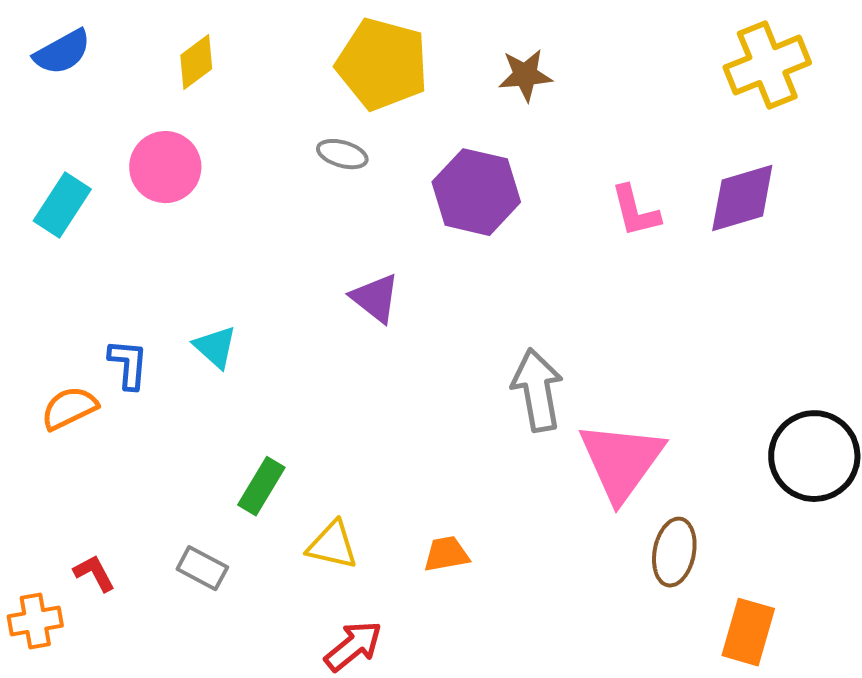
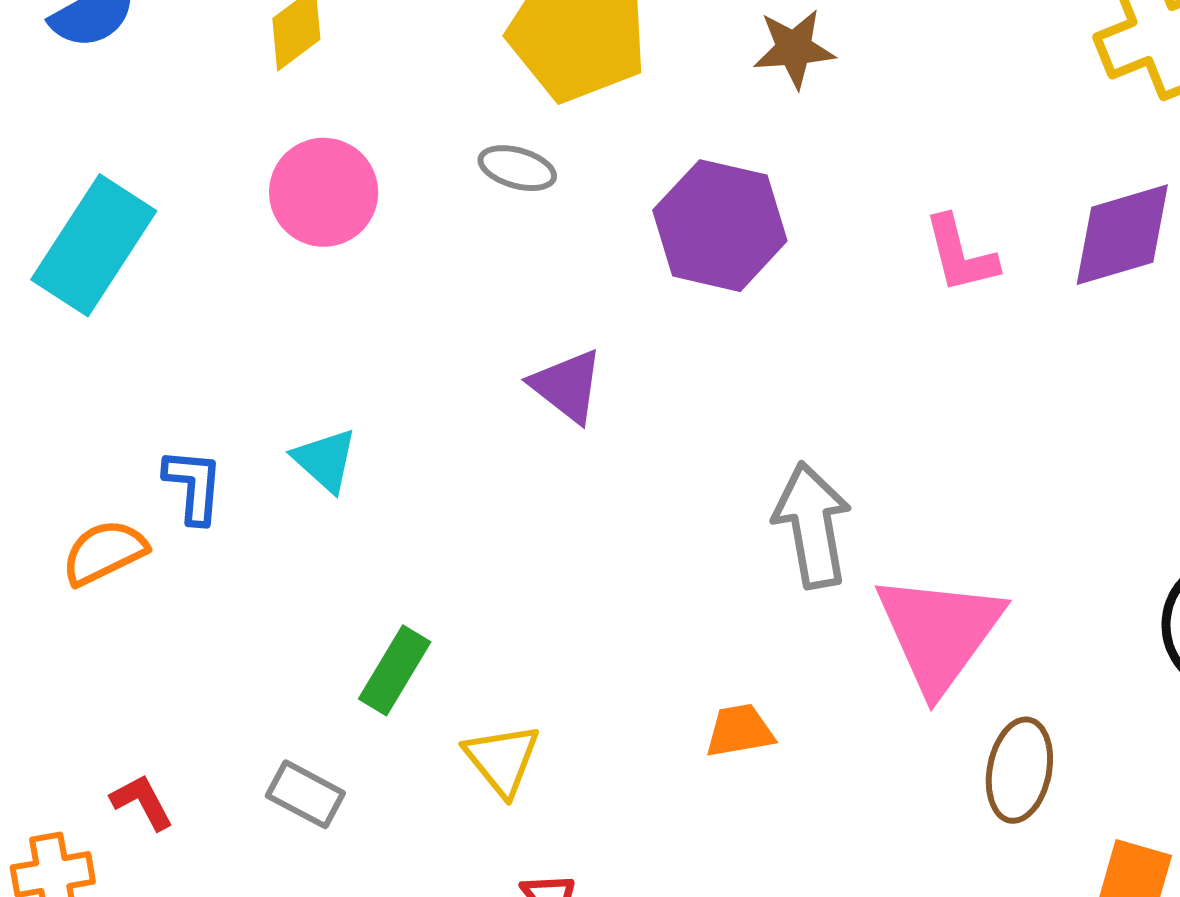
pink circle: (165, 167) -> (324, 192), moved
cyan rectangle: (62, 205) -> (94, 245), size x1.4
yellow triangle: (332, 545) -> (502, 760), turned 38
orange trapezoid: (446, 554) -> (740, 731), moved

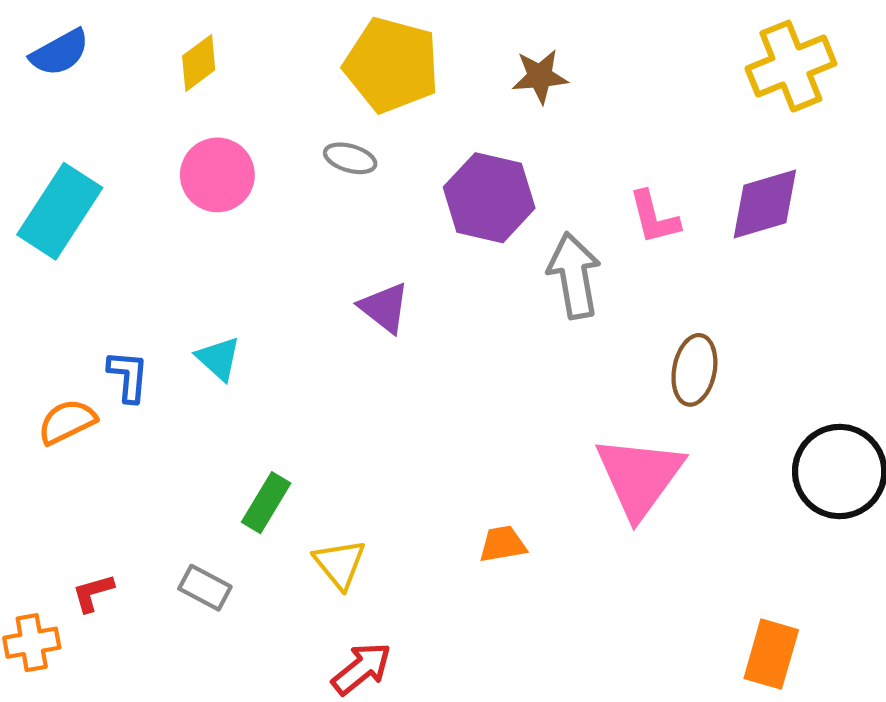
gray arrow: (812, 525) -> (574, 275), moved
brown ellipse: (1019, 770) -> (694, 370), moved
red L-shape: (142, 802) -> (93, 593), turned -78

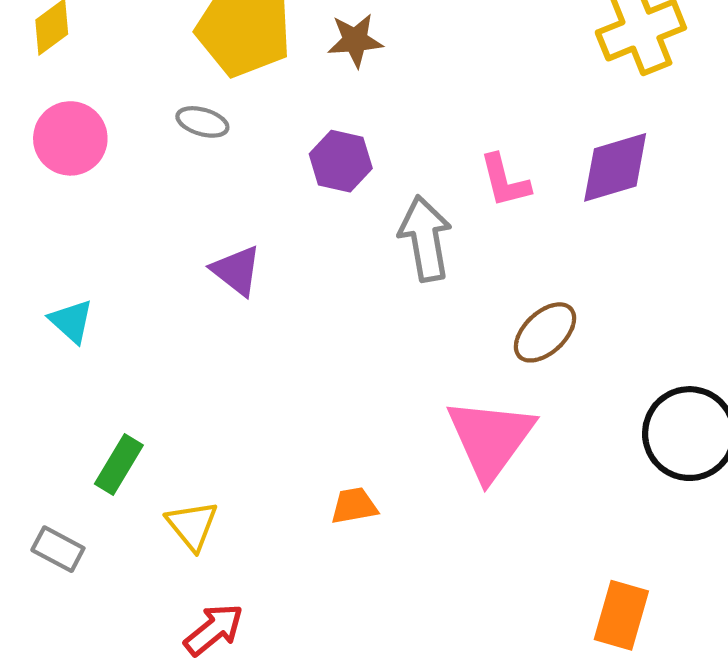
brown star: (540, 76) -> (355, 40), moved
purple hexagon: (489, 198) -> (341, 161), size x0.7
brown ellipse: (694, 370) -> (545, 332), turned 36

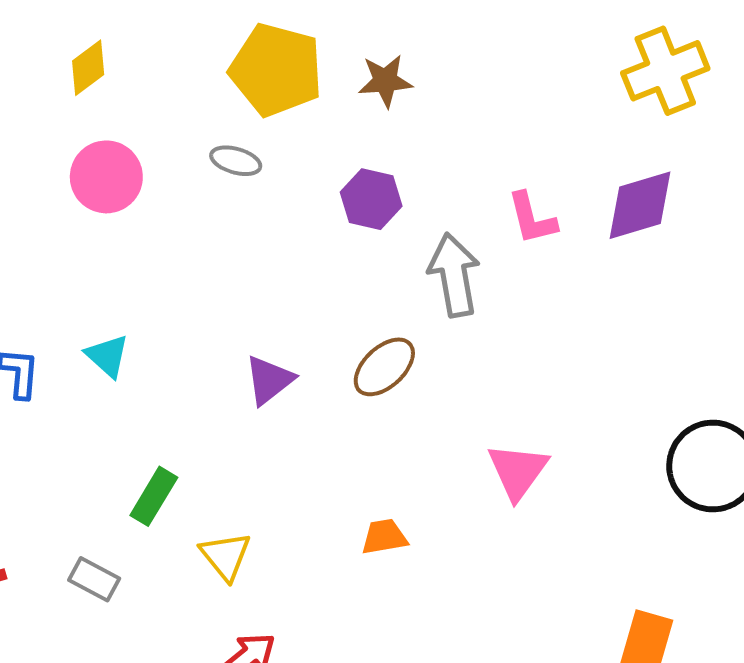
purple triangle: (236, 271) -> (269, 380), moved, turned 44
brown ellipse: (545, 332) -> (384, 367), moved
pink triangle: (490, 439) -> (518, 471), size x0.7

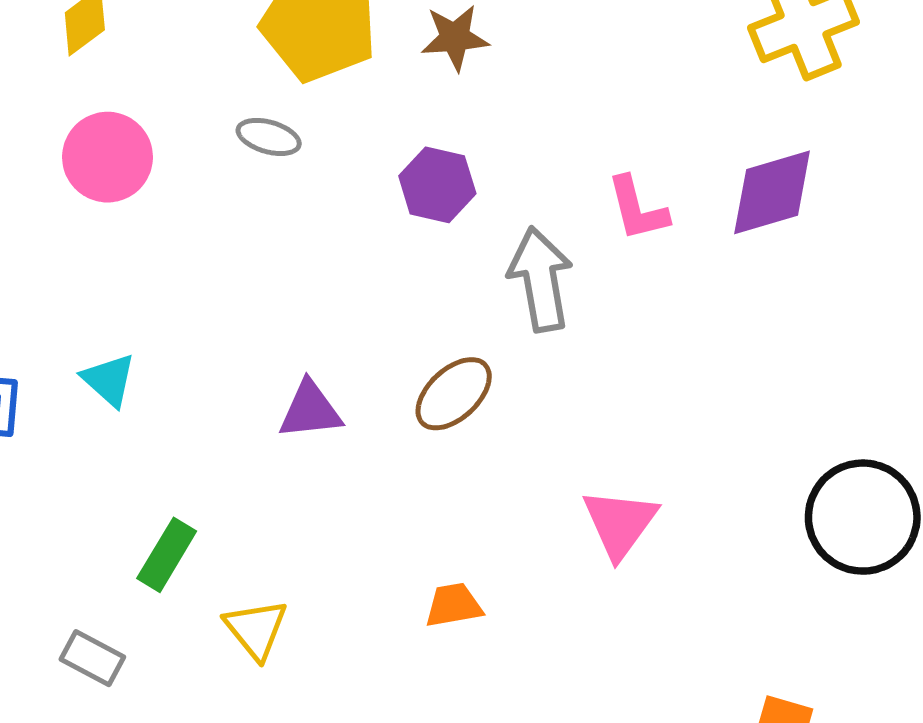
purple triangle: (269, 380) -> (310, 410), turned 32

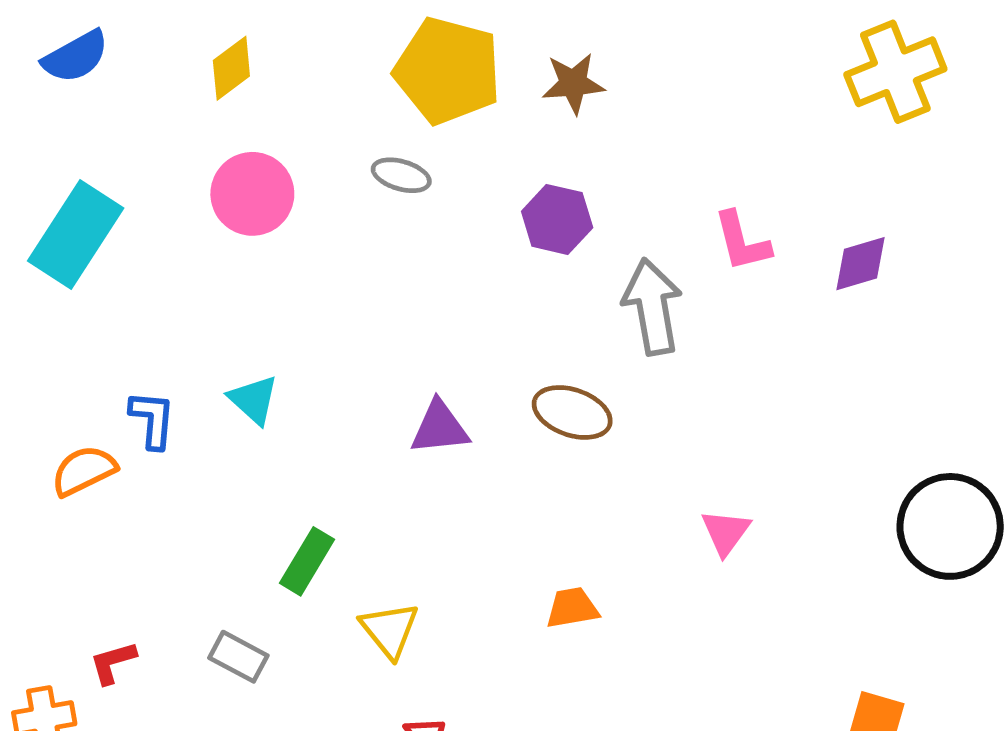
purple diamond: (772, 192) -> (861, 264), moved, size x0.7
brown ellipse: (454, 394) -> (572, 412), turned 62
pink triangle: (620, 523) -> (726, 532), size x0.7

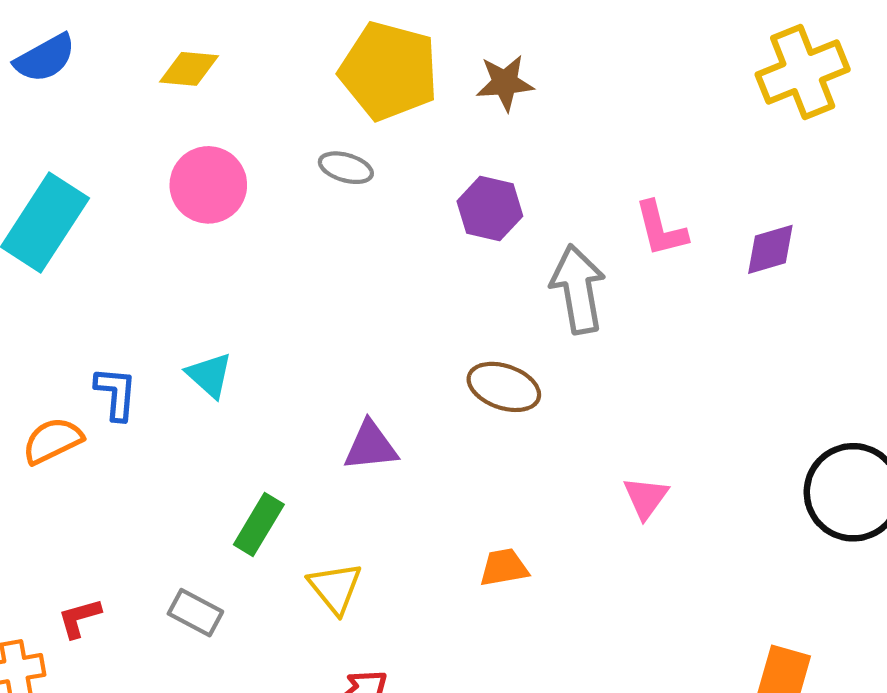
yellow diamond: (231, 68) -> (189, 69), turned 42
purple triangle: (440, 428) -> (371, 446), moved

